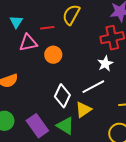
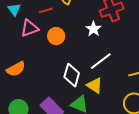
white star: (105, 64) -> (93, 29), moved
yellow triangle: (83, 110) -> (95, 85), turned -42

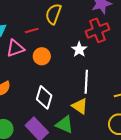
white line: (101, 61) -> (86, 82), turned -50
white diamond: (72, 75) -> (44, 97), moved

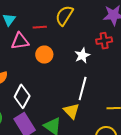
red cross: (97, 30) -> (104, 41), size x0.7
white diamond: (44, 97) -> (22, 96), moved

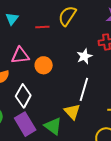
pink triangle: (20, 41) -> (20, 55), moved
orange circle: (44, 55) -> (44, 65), moved

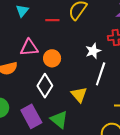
white line: (84, 89) -> (101, 74), moved
white diamond: (23, 96) -> (45, 86), moved
yellow triangle: (72, 112) -> (79, 95), moved

